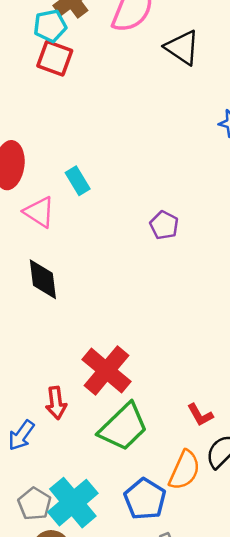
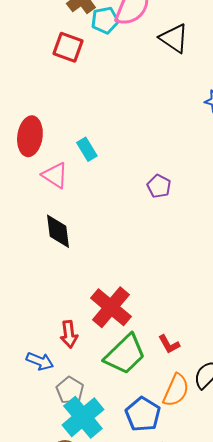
cyan pentagon: (50, 26) -> (105, 20), moved
red L-shape: (200, 415) -> (169, 344), moved
blue arrow: (21, 435) -> (40, 361), turned -104
gray pentagon: (34, 504) -> (70, 390), moved

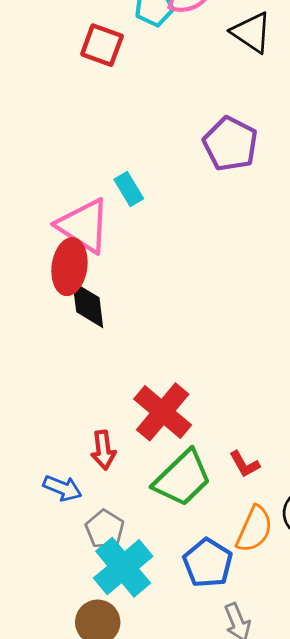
red ellipse: (30, 136) -> (69, 267), moved
pink triangle: (55, 175) -> (84, 226), size x1.5
purple pentagon: (159, 186) -> (230, 144), moved, size x1.6

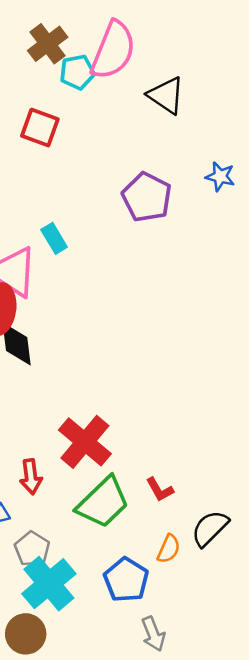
red square: (102, 45) -> (40, 128), moved
orange semicircle: (254, 529) -> (169, 549), size x0.7

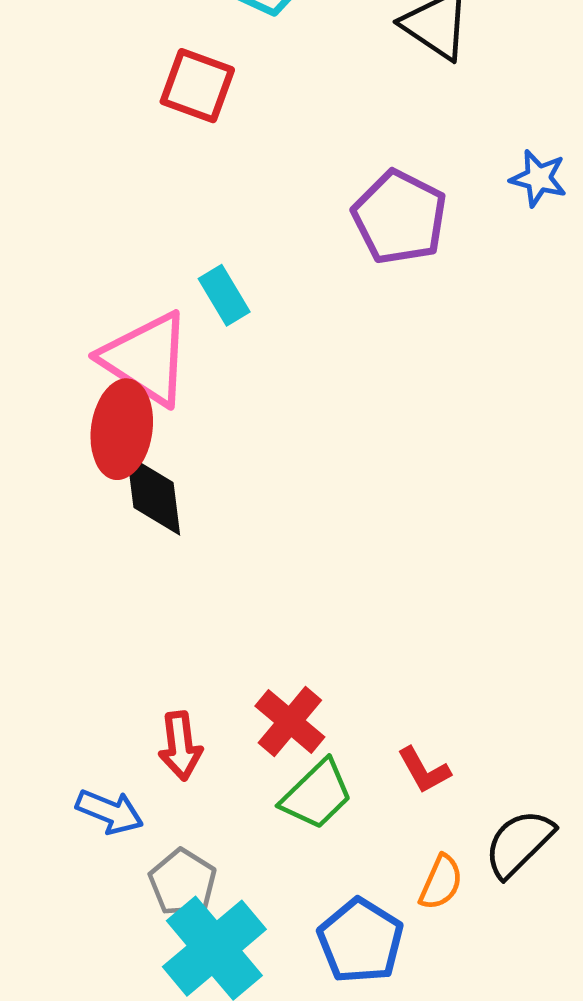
red cross: (85, 442) -> (290, 722), moved, size x0.7
green trapezoid: (103, 502) -> (317, 795), size x0.7

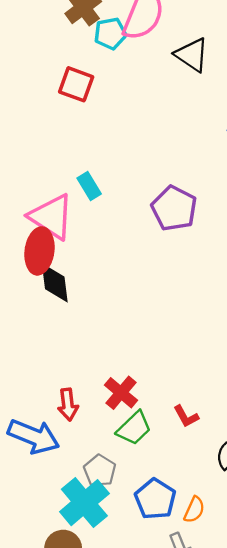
purple pentagon: (400, 217) -> (174, 208), moved
blue arrow: (110, 812) -> (34, 436), size x1.6
gray pentagon: (183, 882) -> (100, 471), moved
orange semicircle: (441, 882) -> (194, 510), moved

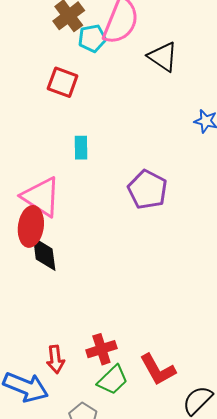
cyan rectangle: (89, 186) -> (81, 148), moved, turned 30
red cross: (121, 393) -> (101, 349), turned 32
red L-shape: (186, 416) -> (158, 370), size x1.6

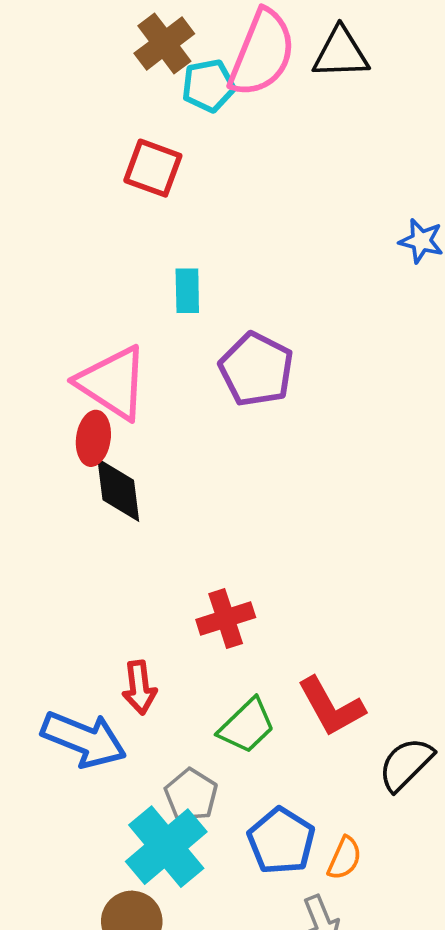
black triangle: (163, 57) -> (341, 53), moved, turned -36
purple pentagon: (147, 190) -> (256, 369), moved
red ellipse: (31, 226) -> (93, 438), size x0.7
red cross: (101, 349) -> (226, 619), moved

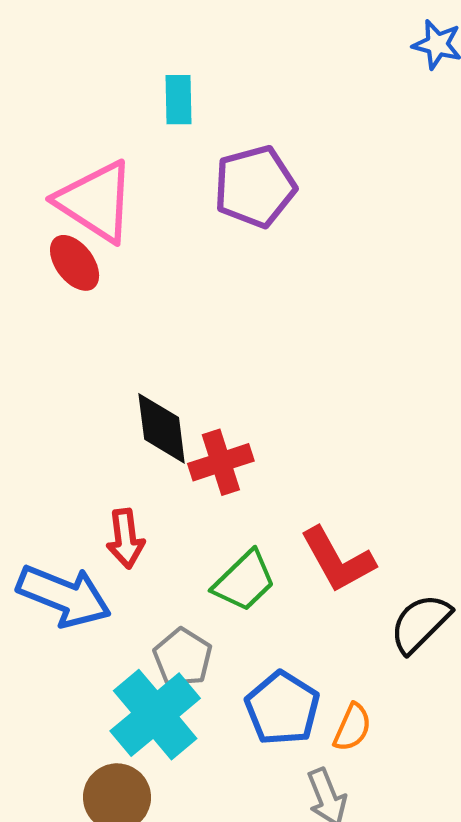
purple pentagon: (256, 369) -> (255, 187), turned 30
red ellipse: (93, 438) -> (75, 263), turned -45
black diamond: (118, 490) -> (162, 428), moved

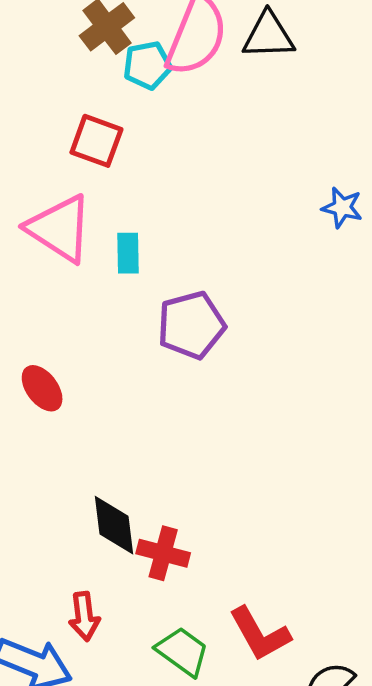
pink triangle: (96, 201) -> (60, 229), moved
red cross: (221, 462) -> (163, 553), turned 33
green trapezoid: (244, 581) -> (182, 652), turned -100

